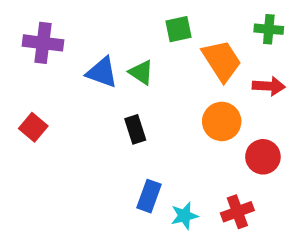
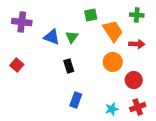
green triangle: (141, 72) -> (72, 37), turned 32
red cross: (237, 212) -> (138, 107), moved
cyan star: (184, 216) -> (112, 109), moved

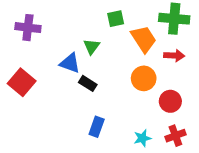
green cross: (137, 15) -> (174, 19), size x1.6
blue triangle: (52, 37) -> (70, 63), moved
red square: (17, 65) -> (22, 82), size x1.5
black rectangle: (69, 66) -> (88, 83), turned -40

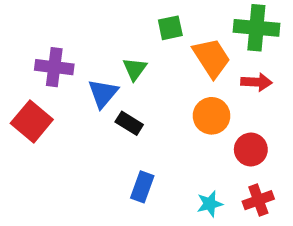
purple cross: (28, 28) -> (54, 67), moved
blue triangle: (70, 63) -> (103, 93), turned 50

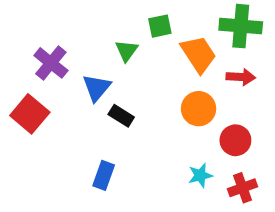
purple cross: (54, 67) -> (51, 63), turned 32
green triangle: (135, 69) -> (126, 51), moved
blue rectangle: (142, 187) -> (104, 175), moved
cyan star: (210, 204) -> (200, 175), moved

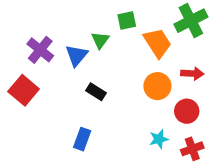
green cross: (241, 26) -> (191, 21), turned -32
red arrow: (241, 77) -> (192, 74), moved
blue triangle: (97, 88) -> (77, 55), moved

